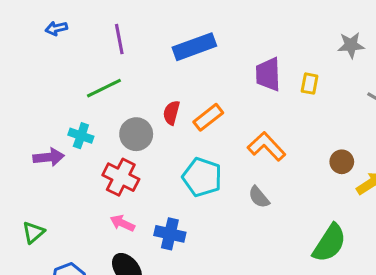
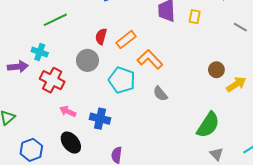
gray circle: (136, 134) -> (87, 60), moved
orange L-shape: (267, 146) -> (150, 59), moved
red cross: (121, 177) -> (52, 80), moved

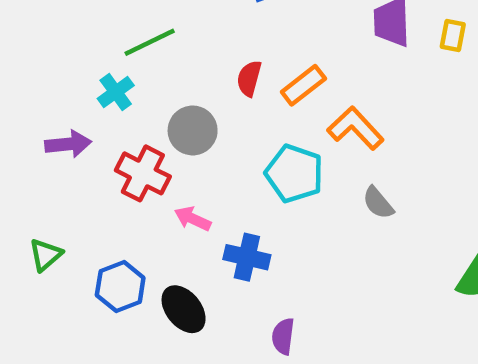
cyan cross: (40, 52) -> (116, 92), moved, turned 35
gray circle: (87, 60) -> (193, 130), moved
pink arrow: (68, 111) -> (193, 219), moved
blue hexagon: (31, 150) -> (120, 287), moved

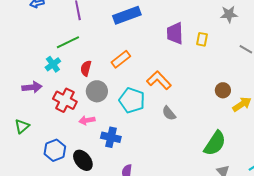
red semicircle: (249, 78) -> (86, 68), moved
orange rectangle: (303, 85) -> (121, 59), moved
gray circle: (193, 130) -> (97, 91), moved
pink arrow: (193, 219) -> (87, 120), turned -35
green triangle: (46, 255) -> (22, 126), moved

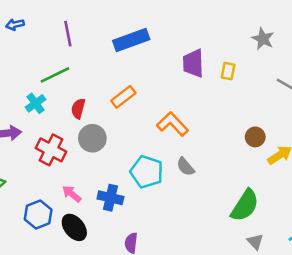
gray star: (229, 14) -> (263, 39), turned 30
cyan pentagon: (132, 100) -> (147, 172), moved
pink arrow: (87, 120) -> (72, 194), moved, turned 49

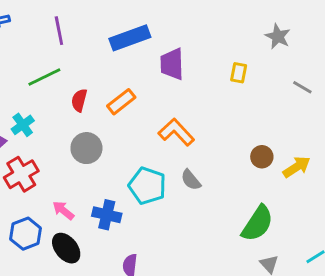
purple trapezoid: (193, 63) -> (172, 64), moved
cyan cross: (36, 103) -> (23, 125), moved
red semicircle: (78, 109) -> (79, 100), moved
brown circle: (255, 137) -> (262, 157), moved
red cross: (51, 150) -> (21, 174), moved, turned 32

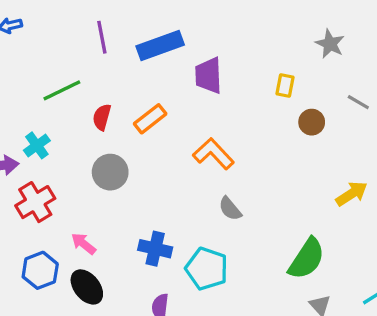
purple line: (59, 31) -> (102, 37), moved
brown circle: (262, 157) -> (312, 122), moved
cyan pentagon: (147, 186) -> (207, 269), moved
blue cross: (107, 215) -> (155, 249), moved

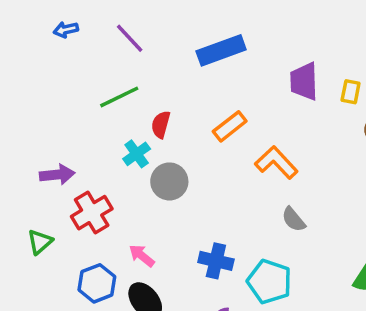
purple line: (102, 37) -> (130, 38), moved, turned -32
purple trapezoid: (208, 75) -> (304, 81), moved
orange rectangle: (150, 119) -> (230, 126), moved
cyan cross: (37, 145) -> (137, 154), moved

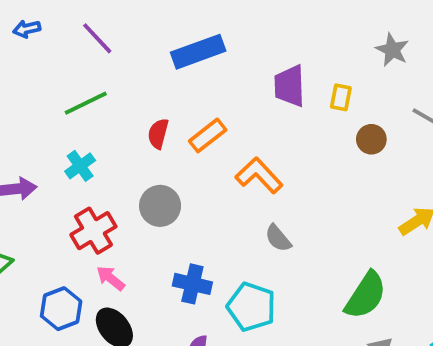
red semicircle: (161, 125) -> (158, 134), moved
cyan cross: (137, 154) -> (80, 166), moved
gray circle: (169, 181) -> (160, 206), moved
red cross: (92, 213) -> (93, 231), moved

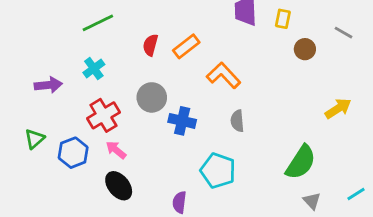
gray semicircle: (278, 238) -> (237, 121), turned 35
blue cross: (192, 284) -> (182, 121), moved
blue hexagon: (61, 309) -> (73, 153), moved

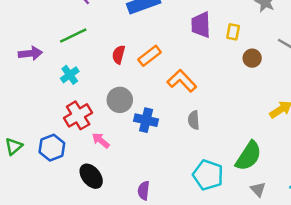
purple arrow: (48, 85) -> (30, 53), moved
green triangle: (34, 139) -> (14, 146), moved
pink arrow: (116, 150) -> (101, 140), moved
cyan pentagon: (218, 171) -> (208, 175), moved

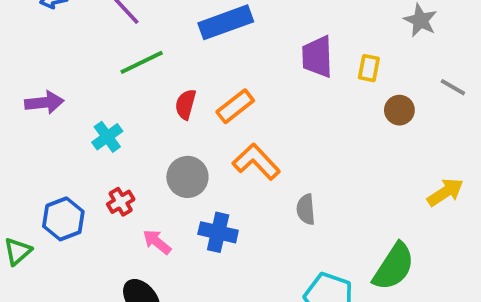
green line: (73, 35) -> (142, 62), moved
orange L-shape: (182, 81) -> (256, 162), moved
red cross: (78, 115) -> (121, 202), size x0.6
blue cross: (146, 120) -> (218, 232), moved
blue hexagon: (52, 148) -> (63, 219), moved

